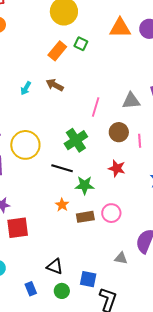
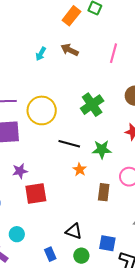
pink line: (96, 107) -> (114, 53), moved
black line: (62, 168) -> (69, 144), moved
brown rectangle: (85, 217) -> (104, 192), moved, turned -72

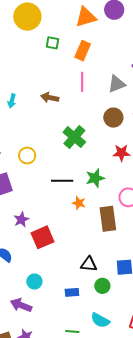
orange rectangle: (71, 16) -> (83, 51), moved
brown arrow: (70, 50) -> (50, 98), moved
yellow circle: (42, 110) -> (27, 156), size x0.6
brown rectangle: (104, 192) -> (108, 219), size x1.4
blue rectangle: (50, 254) -> (72, 292), turned -56

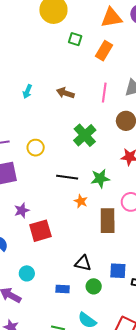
pink line: (82, 82) -> (104, 93), moved

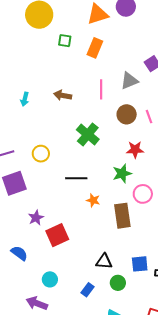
green star: (100, 178) -> (122, 173), moved
blue rectangle: (63, 289) -> (88, 290), turned -48

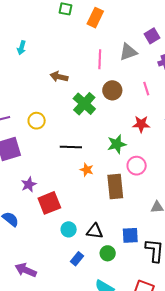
brown arrow: (63, 95) -> (59, 77), moved
cyan arrow: (25, 99) -> (21, 48), moved
brown circle: (127, 114) -> (112, 90), moved
red star: (135, 150) -> (141, 124), moved
cyan circle: (50, 279) -> (69, 229), moved

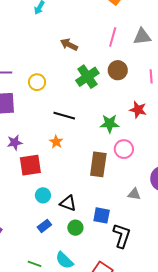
orange star: (87, 170) -> (56, 142), moved

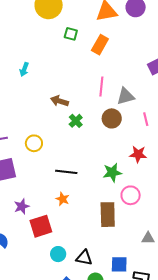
gray triangle: (142, 37) -> (125, 96), moved
green cross: (87, 77) -> (76, 121), moved, size x0.6

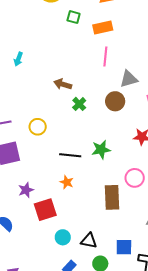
orange rectangle: (100, 45) -> (103, 27), turned 48
cyan arrow: (24, 69) -> (18, 59), moved
pink line: (101, 87) -> (105, 56), moved
green star: (112, 172) -> (101, 150), moved

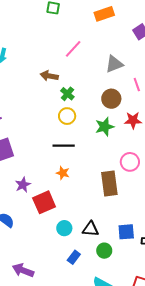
orange rectangle: (103, 27) -> (104, 14), moved
pink line: (105, 56) -> (73, 49), moved, turned 42
brown circle: (115, 101) -> (111, 99), moved
yellow circle: (38, 127) -> (67, 116), moved
green star: (101, 150) -> (105, 127), moved

